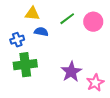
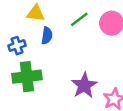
blue semicircle: (41, 32) -> (47, 36), turned 88

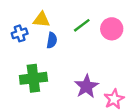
blue cross: (17, 46) -> (20, 33), moved

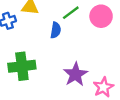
blue semicircle: (52, 40) -> (56, 30), moved

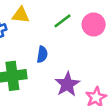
blue semicircle: (56, 30) -> (42, 54), moved

